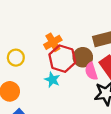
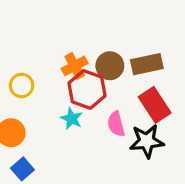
brown circle: (83, 57) -> (110, 66), moved
pink semicircle: (91, 71) -> (116, 124), moved

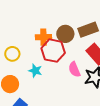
orange cross: (75, 66) -> (43, 37), turned 35
cyan star: (72, 119) -> (35, 71), moved

